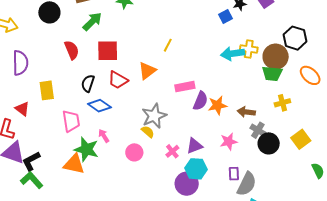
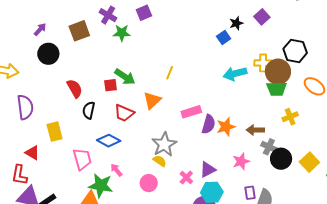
green arrow: (92, 21) -> (125, 77), moved, turned 85
yellow cross: (249, 49) -> (263, 63), moved
red square: (108, 51) -> (110, 85), size x0.6
black semicircle: (88, 83) -> (89, 110), moved
yellow square: (301, 139) -> (309, 162), moved

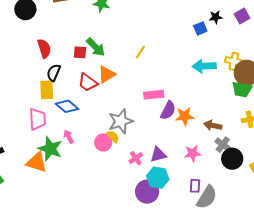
orange triangle: (152, 100) -> (107, 74), moved
yellow rectangle: (55, 132) -> (47, 90), moved
pink circle: (149, 183) -> (103, 142), moved

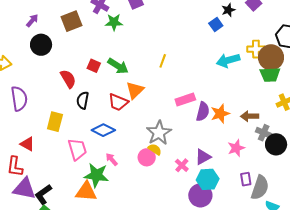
red square: (80, 52) -> (94, 66), moved, turned 32
yellow rectangle: (47, 90) -> (55, 122), moved, turned 30

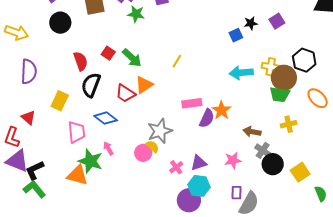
black semicircle: (83, 100) -> (91, 85), size x1.4
orange star: (220, 114) -> (221, 110), moved, turned -30

